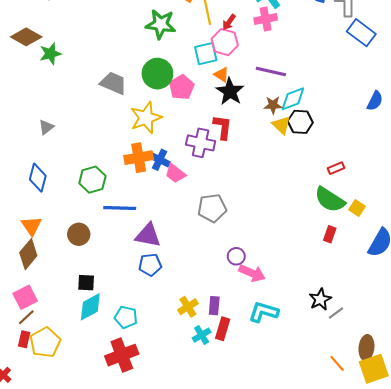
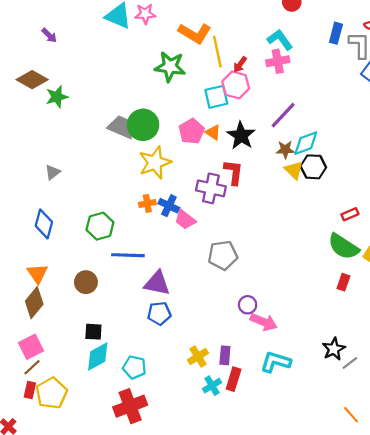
purple line: (271, 71) -> (283, 115), turned -60
green circle: (157, 74) -> (143, 125), moved
orange triangle: (222, 75) -> (213, 132), moved
orange cross: (139, 158) -> (147, 203), size x0.6

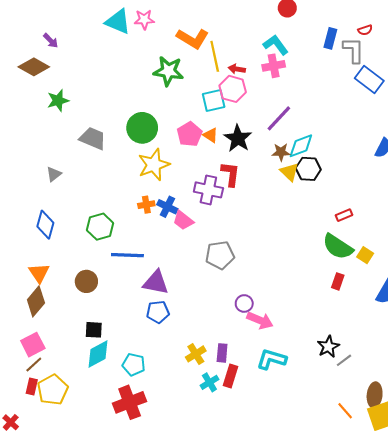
red arrow: (240, 64) -> (237, 69), turned 63
brown diamond: (32, 80) -> (34, 67), moved
gray trapezoid: (121, 127) -> (93, 138), moved

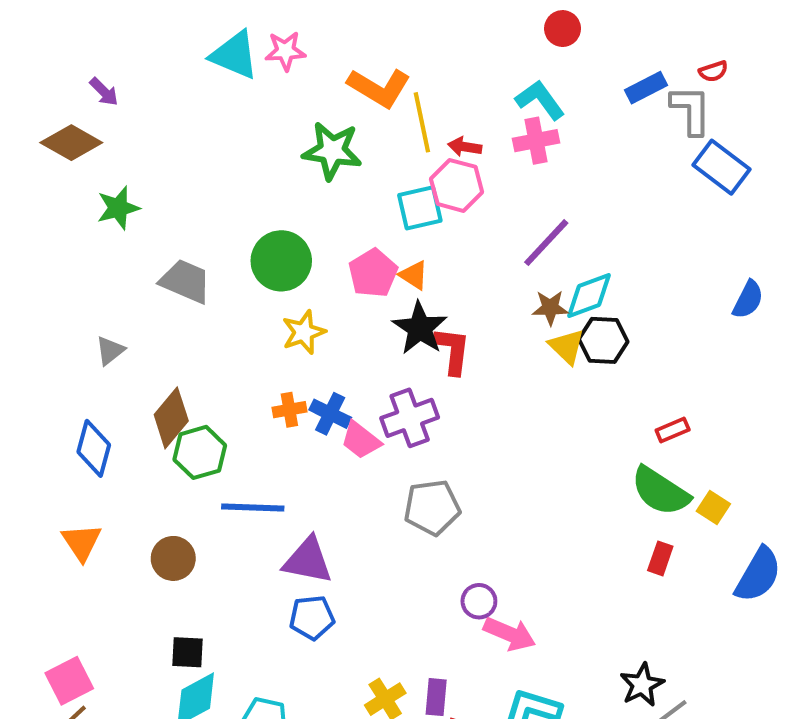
blue rectangle: (330, 38) -> (646, 88), turned 48
black star: (238, 138) -> (420, 328), moved
yellow star: (154, 165) -> (304, 332), size x0.7
purple cross: (208, 190) -> (410, 418), moved, turned -32
brown diamond: (36, 301) -> (171, 418), moved

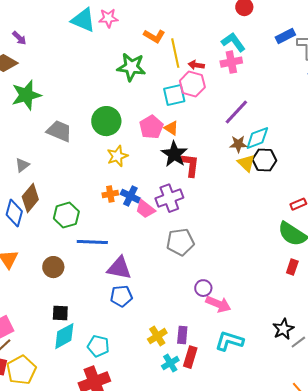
orange L-shape: (379, 88) -> (154, 36), size x0.7
green star: (118, 208) -> (26, 95), size x1.4
brown diamond: (171, 418) -> (30, 198), moved

